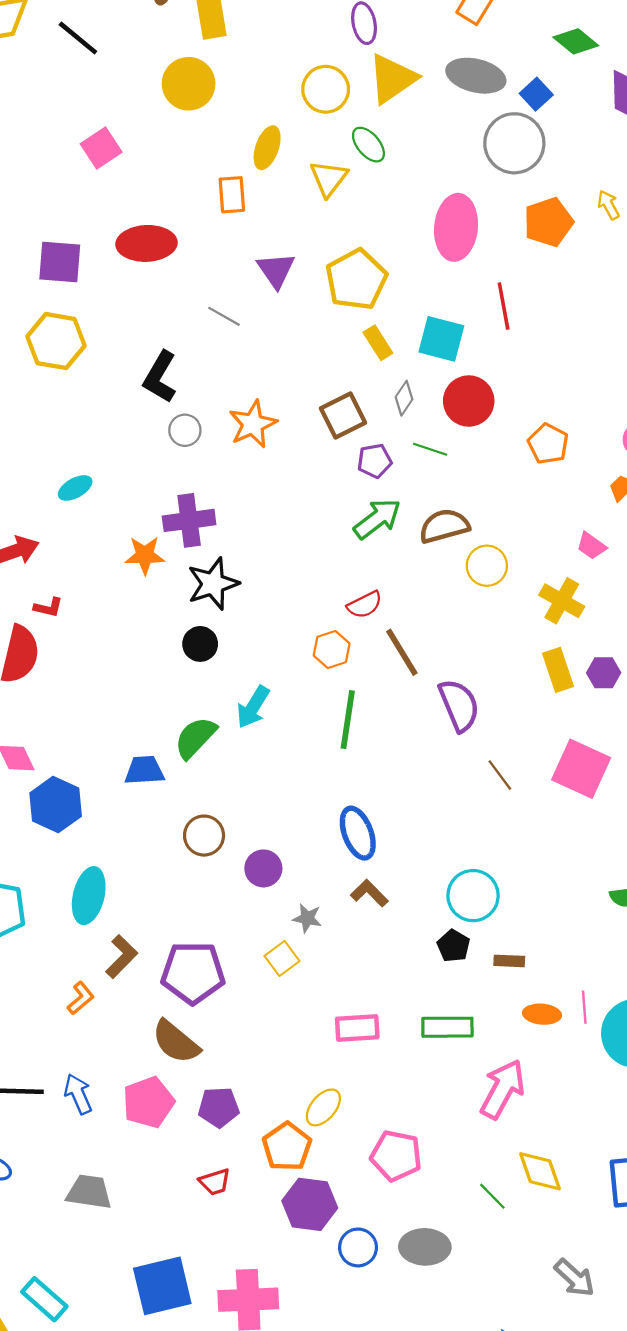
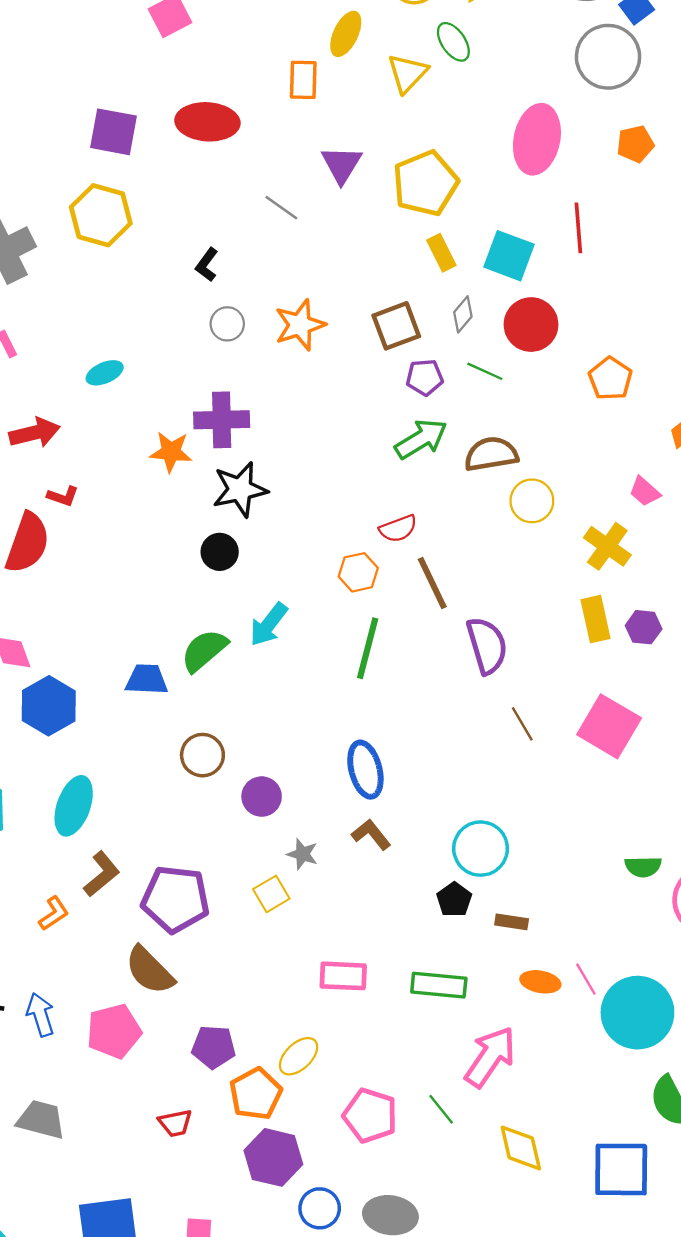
orange pentagon: (548, 222) -> (635, 144), size x0.7
black L-shape: (160, 377) -> (207, 265), size x0.6
pink line: (584, 1007) -> (586, 979), turned -32
purple pentagon: (219, 1107) -> (214, 1047), moved
green line: (492, 1196) -> (441, 1109), moved

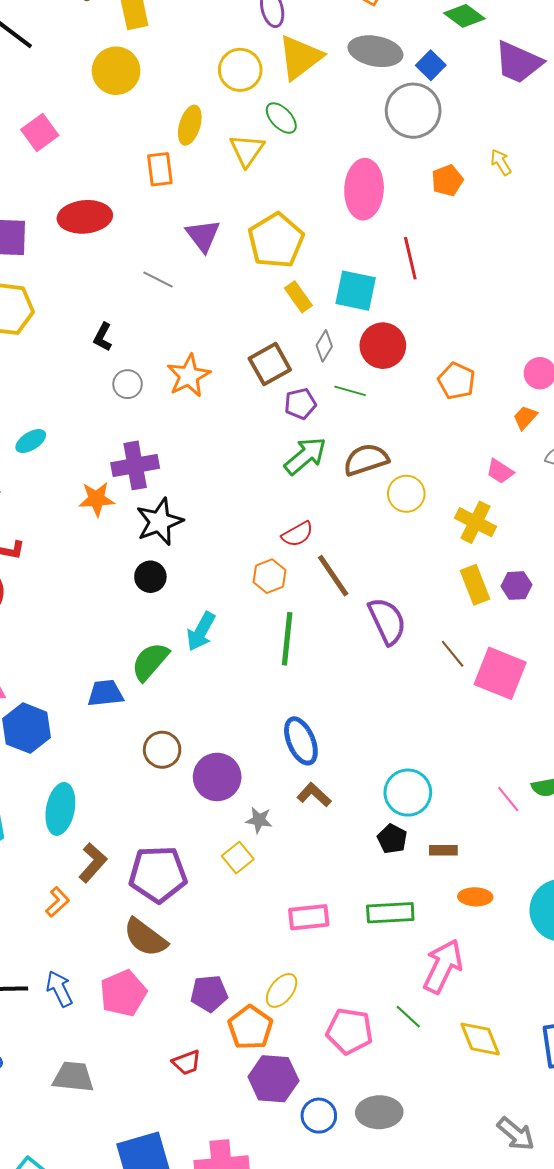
brown line: (522, 724) -> (453, 654), moved
purple circle: (262, 797) -> (217, 777), size x1.4
pink line: (586, 979) -> (508, 799), moved

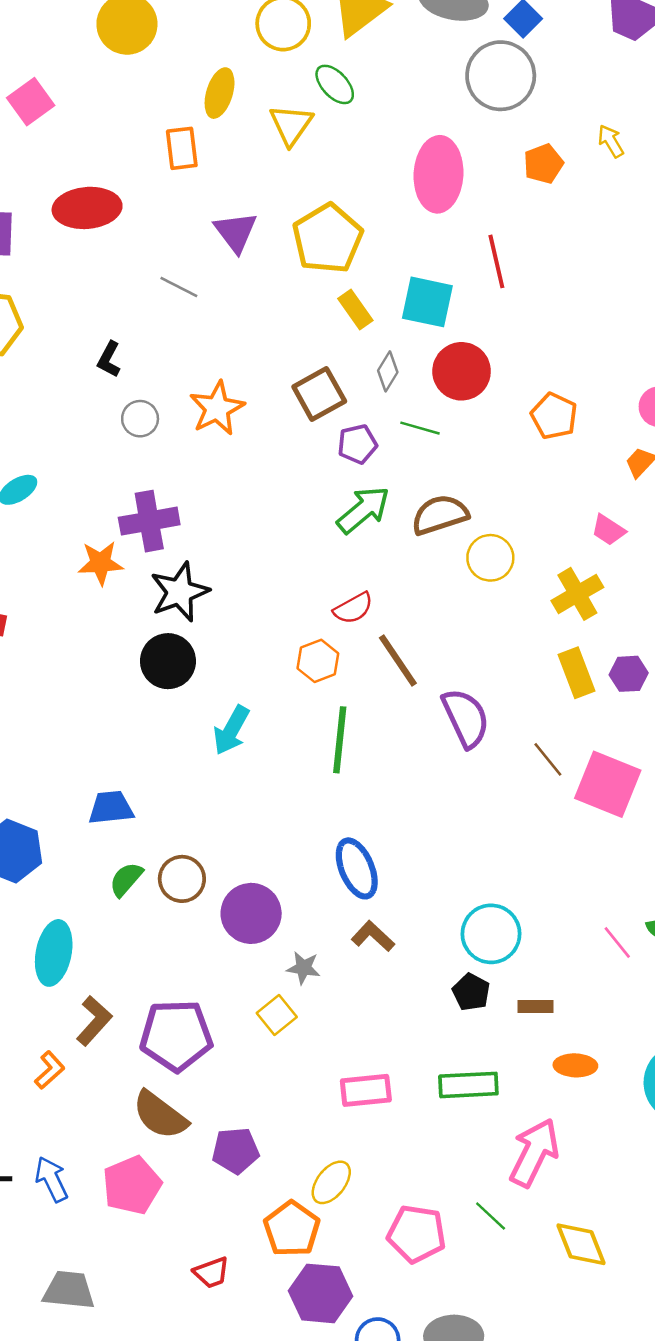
yellow cross: (476, 522) -> (577, 594), turned 33
black circle: (150, 577) -> (168, 661), size x1.4
green semicircle: (150, 662) -> (126, 879), moved, size x0.7
purple pentagon: (209, 994) -> (236, 1151), moved

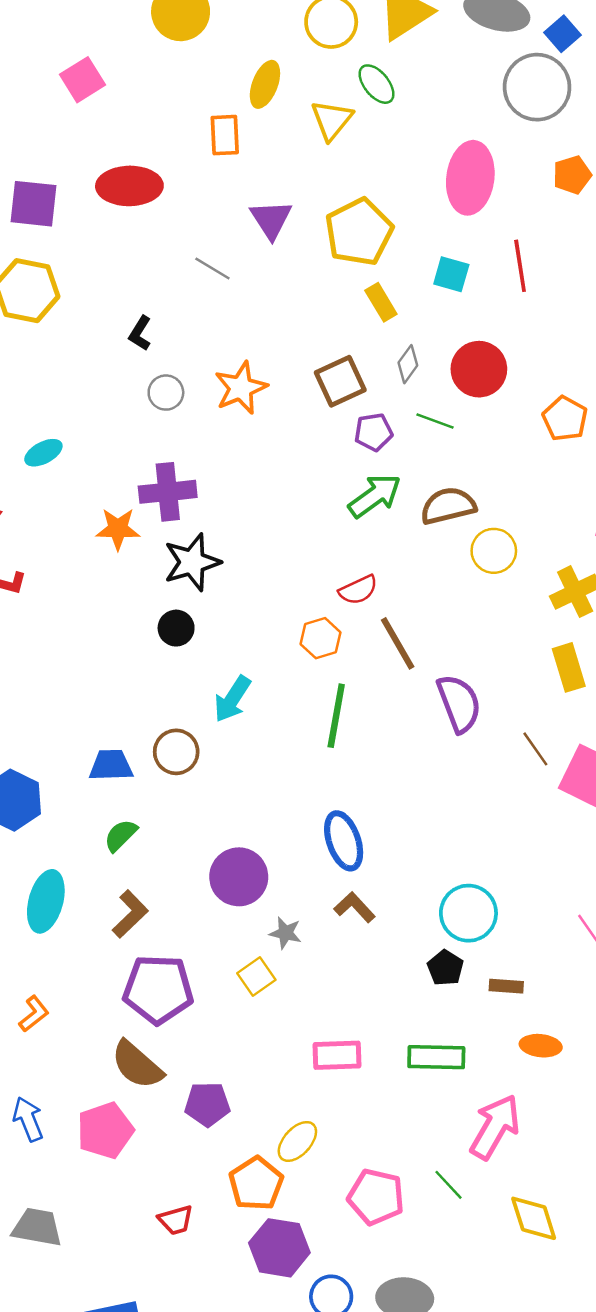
cyan square: (427, 302) -> (451, 274), moved, size x0.7
black circle: (168, 661) -> (176, 628), size x0.7
brown circle: (182, 879) -> (176, 752), moved
brown L-shape: (94, 1021) -> (130, 914), moved

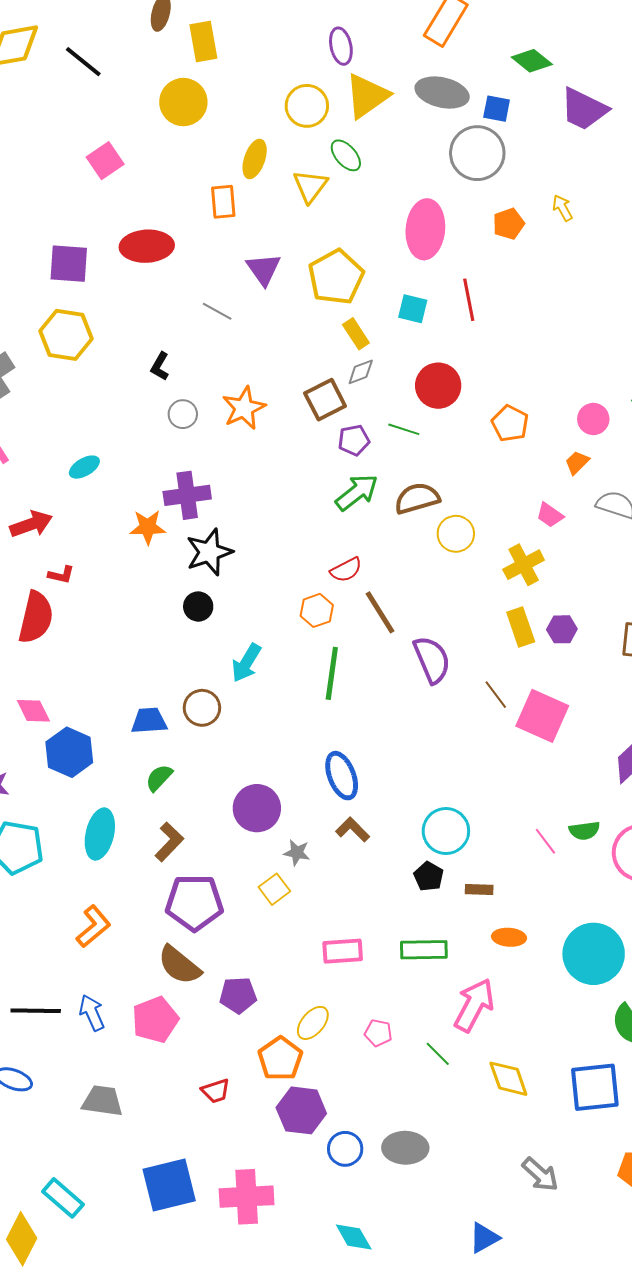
blue square: (563, 34) -> (497, 109), turned -36
gray diamond: (408, 364) -> (361, 372), moved, turned 36
orange L-shape: (34, 1014) -> (93, 926), size x1.4
pink pentagon: (376, 1197) -> (378, 1033), moved, size x0.6

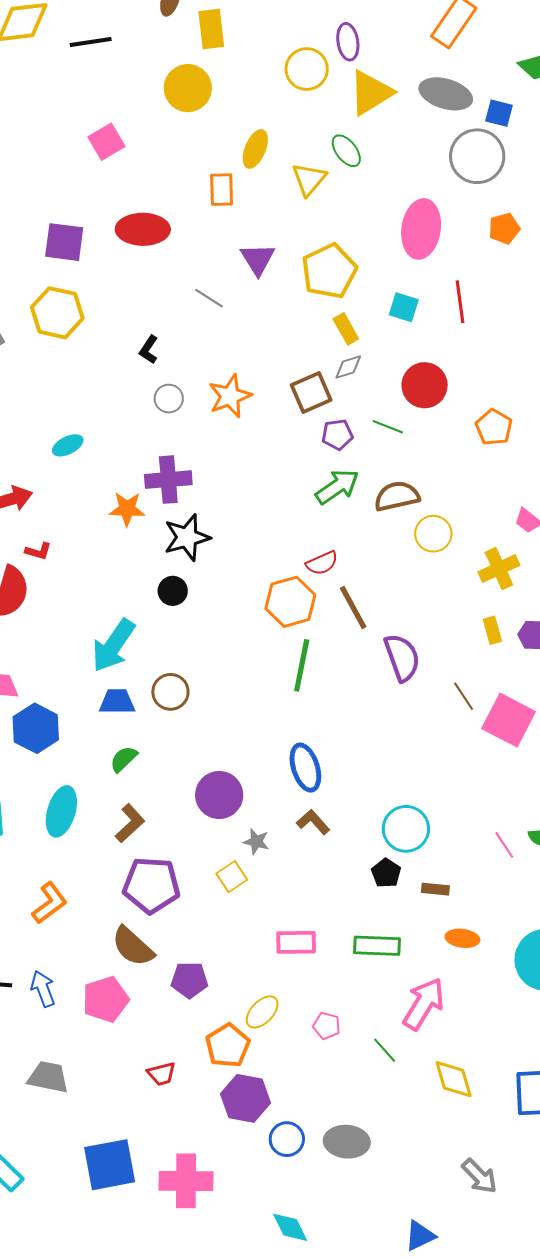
black line: (83, 62) -> (91, 42), turned -51
yellow circle: (307, 106) -> (307, 69), moved
orange hexagon: (317, 610) -> (290, 602), size x1.5
yellow rectangle: (521, 627) -> (492, 630), size x0.7
cyan arrow: (246, 663) -> (113, 645), moved, size x1.4

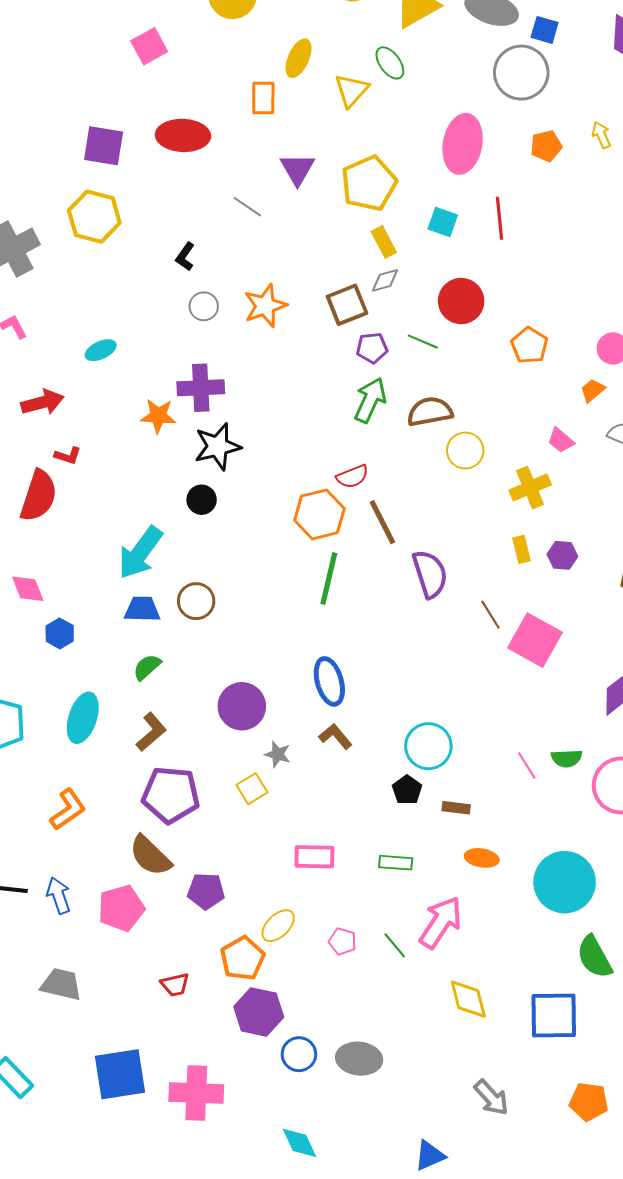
green arrow: (337, 487) -> (370, 400), turned -33
blue hexagon: (36, 728) -> (60, 633), size x0.6
green rectangle: (377, 946) -> (396, 863), size x0.7
green line: (385, 1050) -> (395, 945), moved

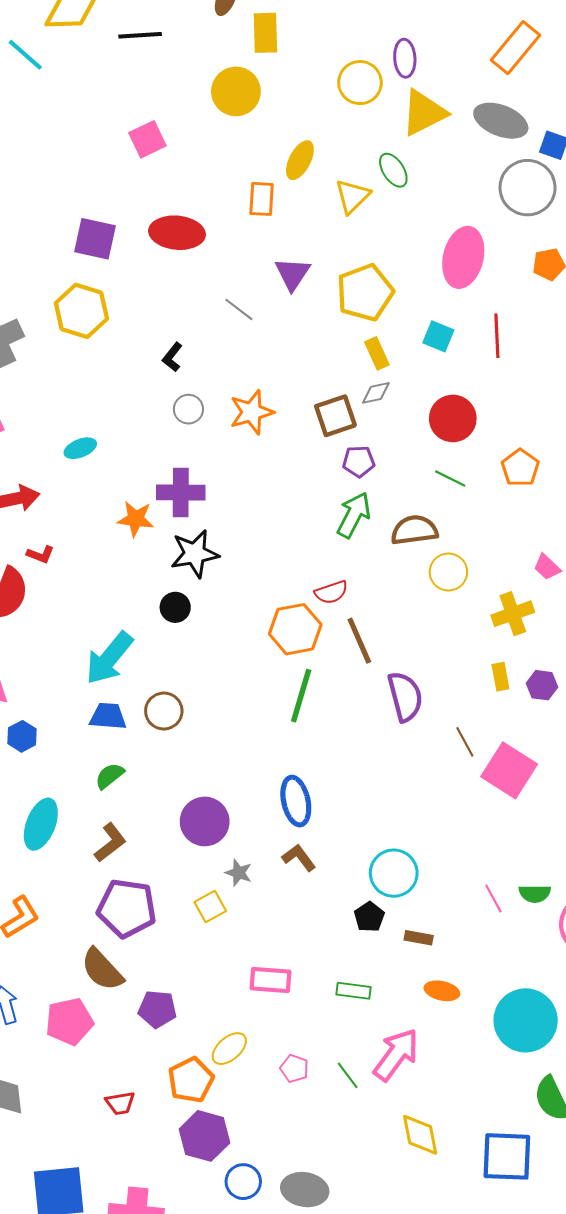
green line: (423, 342) -> (450, 479), moved

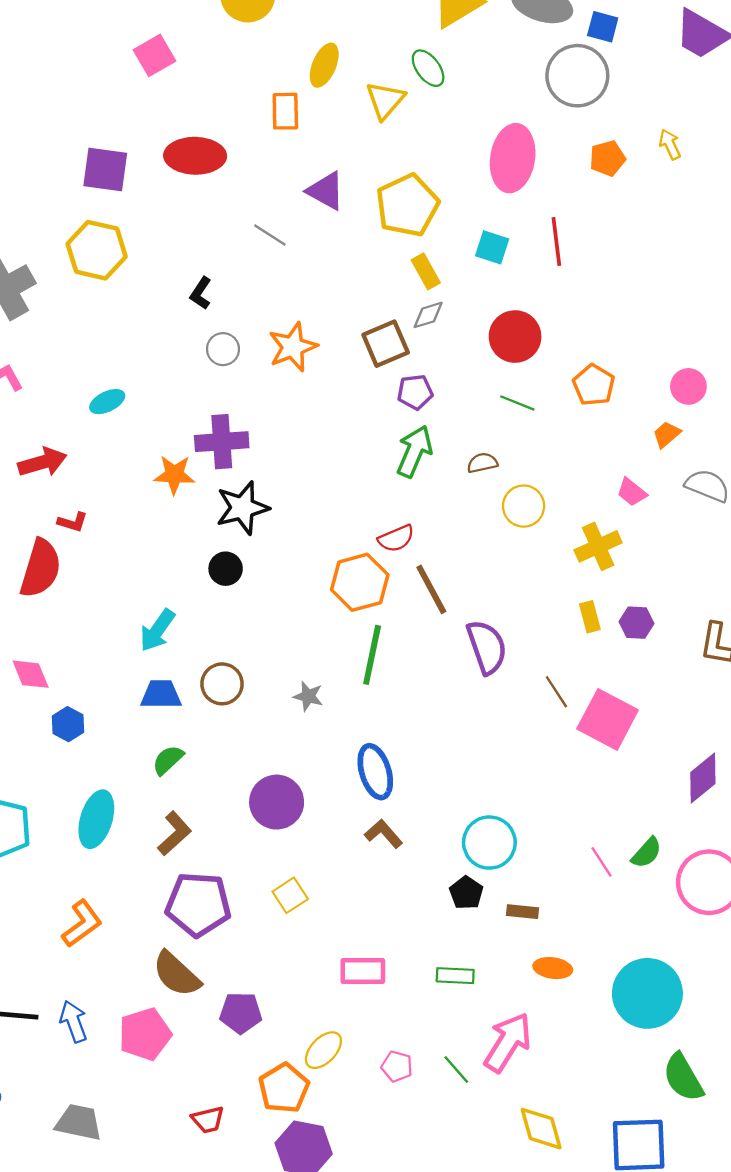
purple triangle: (292, 274) -> (326, 191), turned -30
brown semicircle: (414, 530) -> (482, 463), size x0.6
cyan arrow: (109, 658) -> (157, 630), size x0.7
gray star: (239, 873) -> (308, 696), moved
green semicircle: (535, 894) -> (647, 853), turned -44

